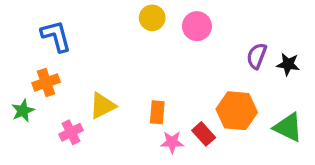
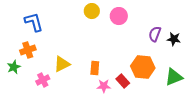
green triangle: (288, 127) -> (174, 77), turned -48

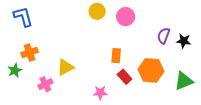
blue L-shape: (34, 22) -> (23, 17), moved
orange rectangle: (95, 68) -> (116, 56), moved
red rectangle: (123, 81) -> (125, 77), moved
pink star: (104, 86) -> (100, 93), moved

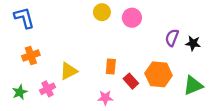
orange rectangle: (116, 56) -> (111, 67), moved
green star: (15, 70) -> (20, 92), moved

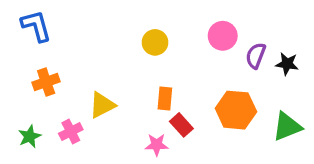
yellow circle: (102, 12) -> (155, 42), moved
pink circle: (132, 18) -> (223, 36), moved
red rectangle: (131, 81) -> (181, 125), moved

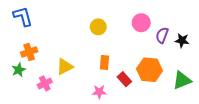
red rectangle: (181, 125) -> (124, 79), moved
green star: (30, 136) -> (19, 70), moved

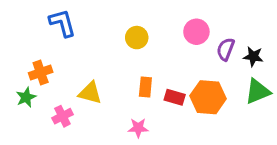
blue L-shape: (23, 16) -> (62, 23), moved
yellow triangle: (65, 67) -> (90, 93), turned 42
red rectangle: (124, 79) -> (175, 97), moved, turned -32
green triangle: (182, 80) -> (258, 91), moved

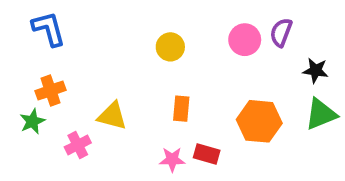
blue L-shape: (62, 23) -> (49, 29), moved
purple semicircle: (226, 49) -> (281, 32), moved
red rectangle: (175, 97) -> (207, 154), moved

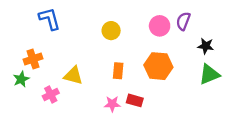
blue L-shape: (49, 29) -> (50, 19), moved
orange hexagon: (259, 121) -> (158, 66), moved

